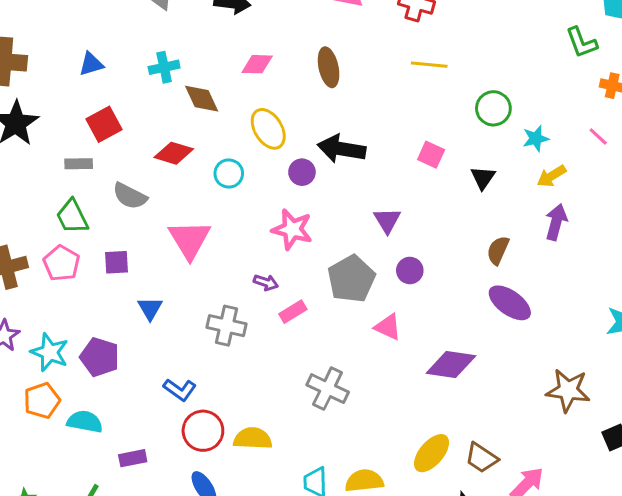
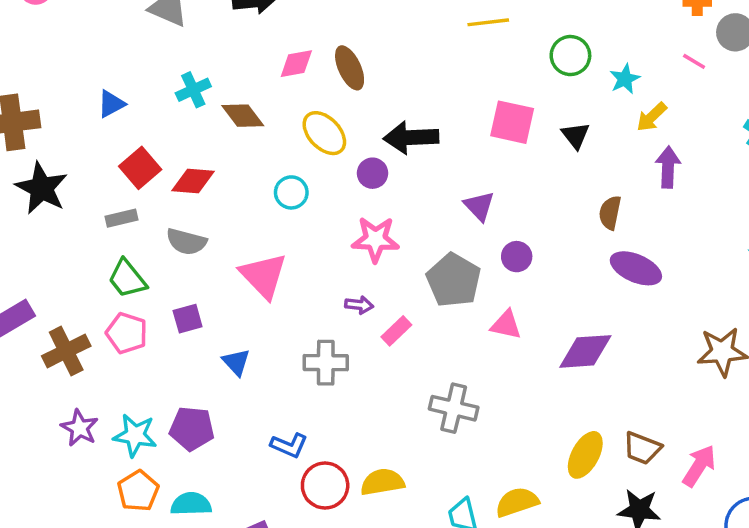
brown ellipse: (329, 67) -> (350, 68), moved
red diamond: (174, 153) -> (193, 181), moved
pink square: (431, 155) -> (512, 122), size x1.5

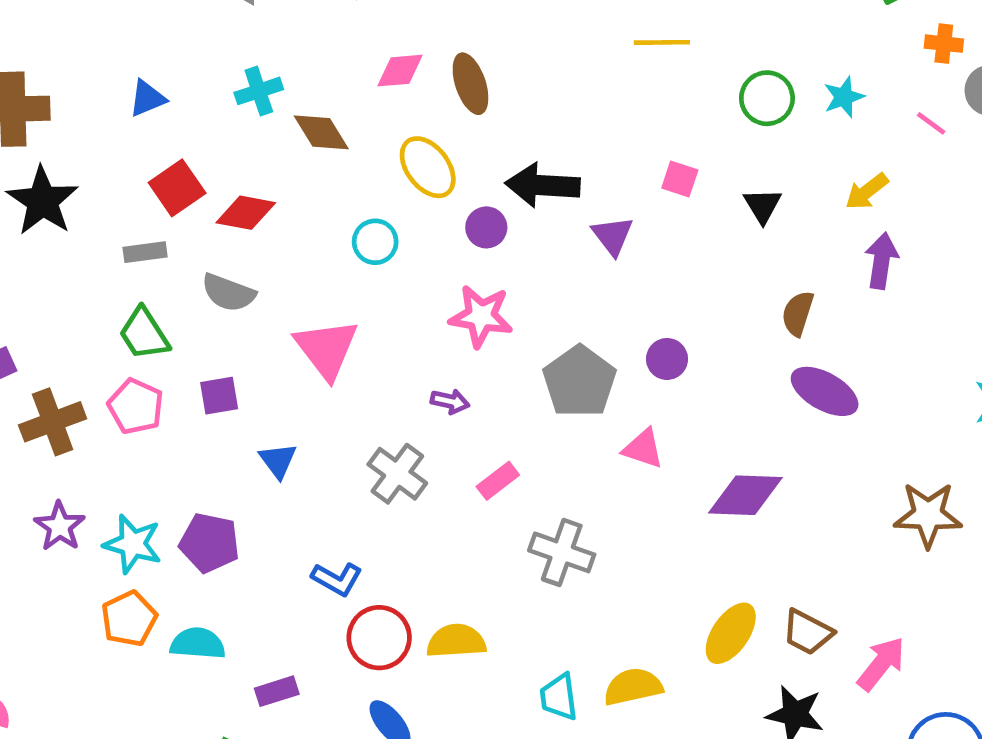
cyan star: (625, 79) -> (844, 97), moved
pink square: (512, 122) -> (680, 179), size x0.6
purple triangle: (479, 206) -> (612, 236), moved
pink rectangle: (396, 331) -> (498, 481), moved
gray cross: (326, 363) -> (397, 474), turned 30

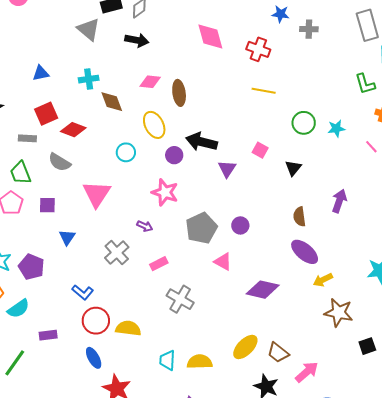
yellow arrow: (867, 191) -> (323, 280), moved
brown semicircle: (798, 313) -> (299, 217), turned -36
cyan semicircle: (198, 644) -> (18, 309), turned 130

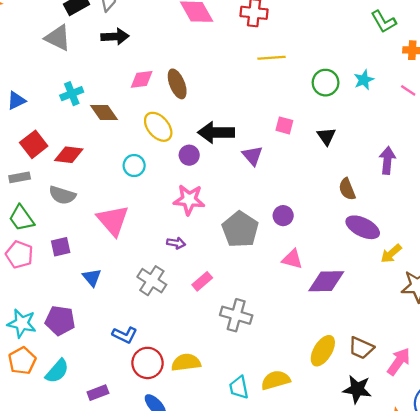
pink triangle: (223, 262) -> (292, 259), moved

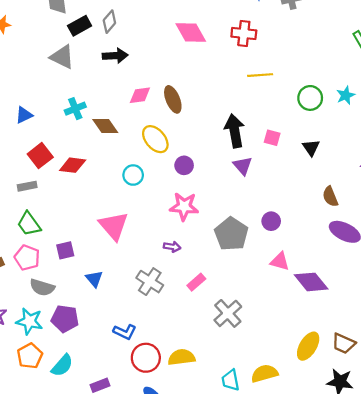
black arrow: (216, 132) -> (235, 131), moved, turned 80
gray semicircle: (62, 195) -> (42, 287), moved
purple diamond: (326, 281) -> (311, 282), turned 52
gray cross: (236, 315) -> (228, 313), turned 32

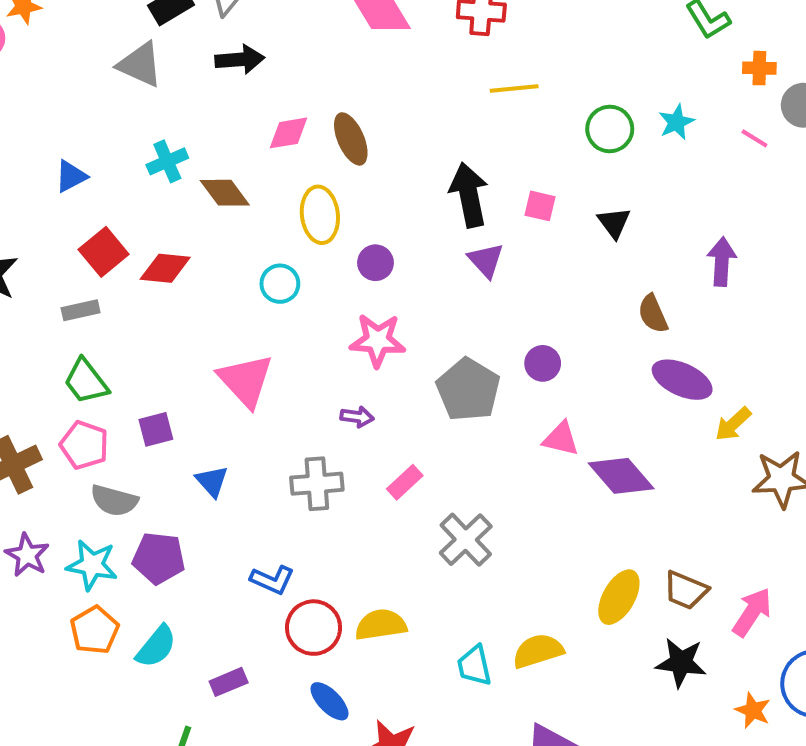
yellow ellipse: (155, 139) -> (320, 215), turned 36
gray cross: (150, 282) -> (317, 484), turned -36

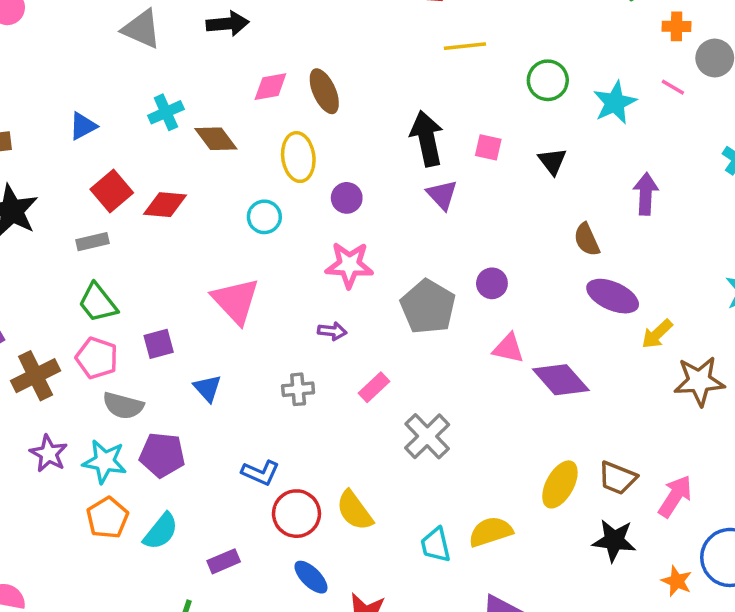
cyan star: (676, 122) -> (615, 103), moved, size x1.4
gray cross: (317, 484) -> (298, 389), size x0.7
yellow semicircle: (381, 625) -> (355, 511), turned -117

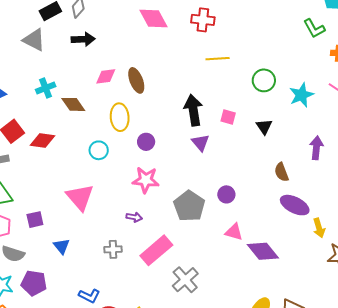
yellow arrow: (657, 334) -> (319, 228), turned -66
pink rectangle: (374, 387) -> (156, 250), size x1.8

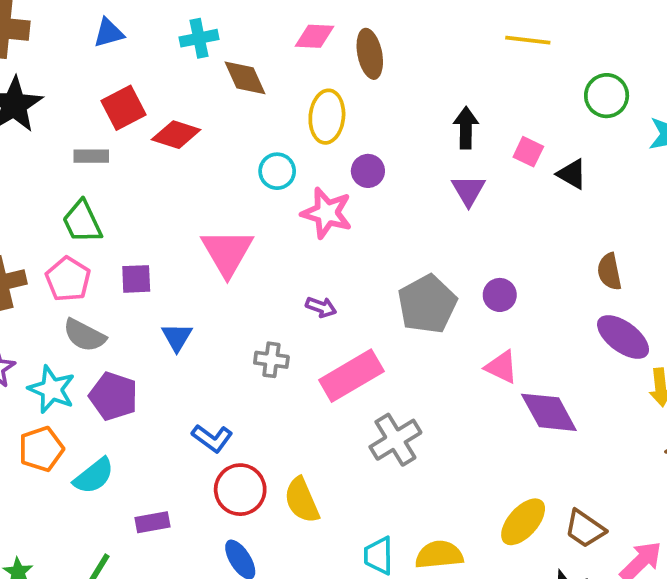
black arrow: (193, 110) -> (466, 128), size x0.7
black triangle: (264, 127) -> (572, 174), moved, turned -36
pink star: (146, 180) -> (327, 213), moved

